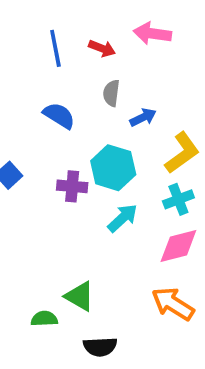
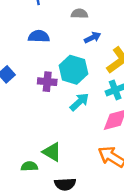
gray semicircle: (111, 93) -> (79, 14), moved, turned 84
blue semicircle: (59, 116) -> (39, 36), turned -30

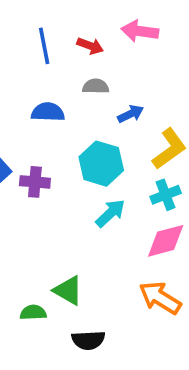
gray semicircle: (79, 14) -> (96, 86), moved
purple cross: (47, 82) -> (35, 182), moved

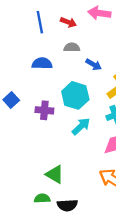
blue arrow: (131, 114) -> (94, 65), turned 56
purple cross: (35, 182) -> (44, 110), moved
green semicircle: (33, 313) -> (42, 198), moved

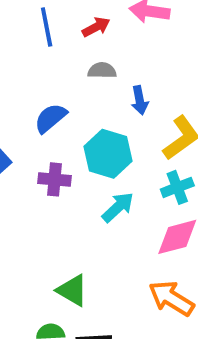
red arrow: (68, 22) -> (96, 27), turned -49
blue semicircle: (42, 63) -> (51, 118), moved, turned -42
blue arrow: (94, 65) -> (140, 100), turned 49

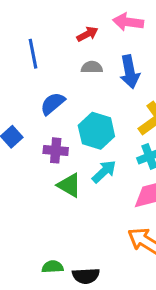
blue line: (47, 27) -> (33, 54), moved
blue arrow: (140, 100) -> (130, 72), moved, size x1.5
green triangle: (72, 290) -> (69, 185), moved

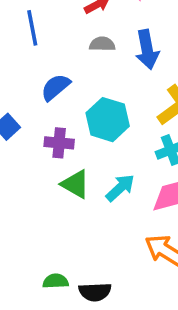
cyan arrow: (104, 172) -> (120, 188), moved

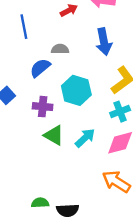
gray semicircle: (102, 44) -> (60, 49), moved

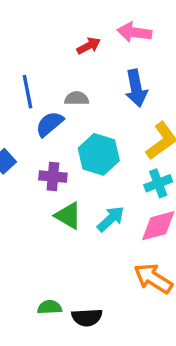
blue line: (24, 27) -> (27, 92), moved

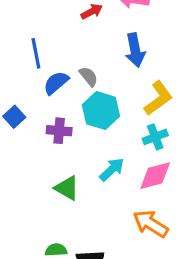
gray semicircle: (77, 98) -> (89, 77), moved, turned 50
green triangle: (68, 216) -> (67, 188), moved

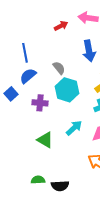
blue semicircle: (56, 83) -> (28, 76), moved

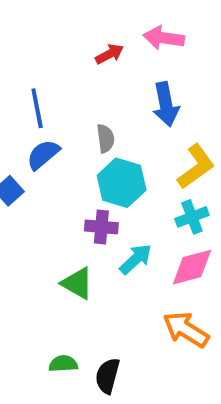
gray semicircle: (59, 68) -> (105, 138), turned 32
purple cross: (40, 103) -> (101, 227), moved
black semicircle: (60, 186) -> (107, 376), turned 108

